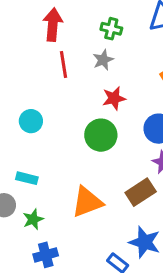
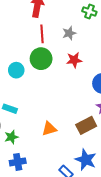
green cross: (111, 29) -> (89, 12), moved
green circle: (101, 135) -> (41, 59), moved
orange triangle: (87, 202) -> (49, 129), size x0.7

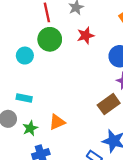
orange triangle: (49, 129) -> (57, 122), moved

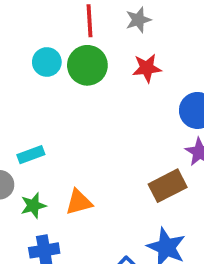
cyan circle: (25, 56) -> (47, 62), moved
cyan rectangle: (24, 98) -> (31, 155), turned -40

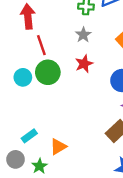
gray star: (138, 20) -> (83, 35), moved
orange triangle: (79, 202) -> (58, 147), moved

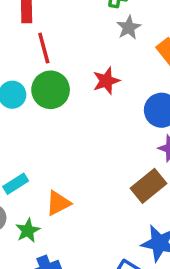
gray star: (83, 35) -> (129, 27), moved

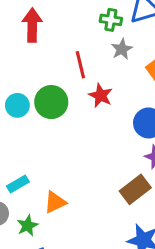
red line: (44, 48) -> (80, 65), moved
red star: (106, 81) -> (101, 96), turned -30

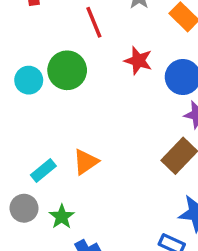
red star: (101, 96) -> (138, 61), moved
orange triangle: (55, 202) -> (86, 162), moved

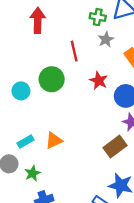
cyan circle: (29, 80) -> (21, 91), moved

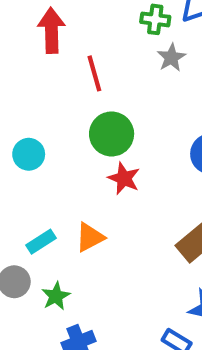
red line: (74, 51) -> (94, 73), moved
green circle: (52, 79) -> (112, 134), moved
red star: (99, 81) -> (124, 178), moved

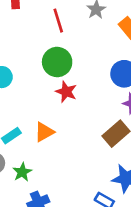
red line: (94, 73) -> (58, 21), moved

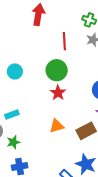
orange triangle: (44, 132) -> (57, 126), moved

